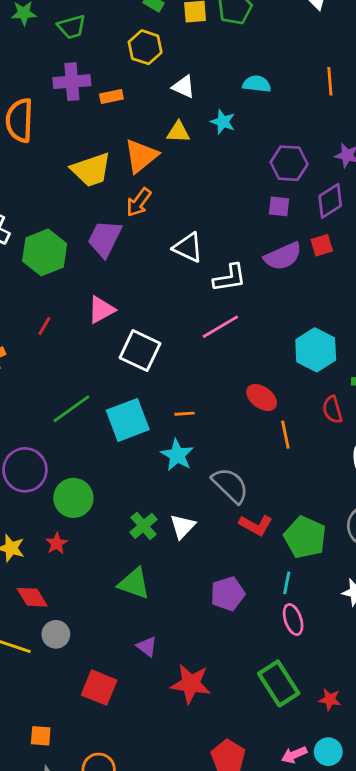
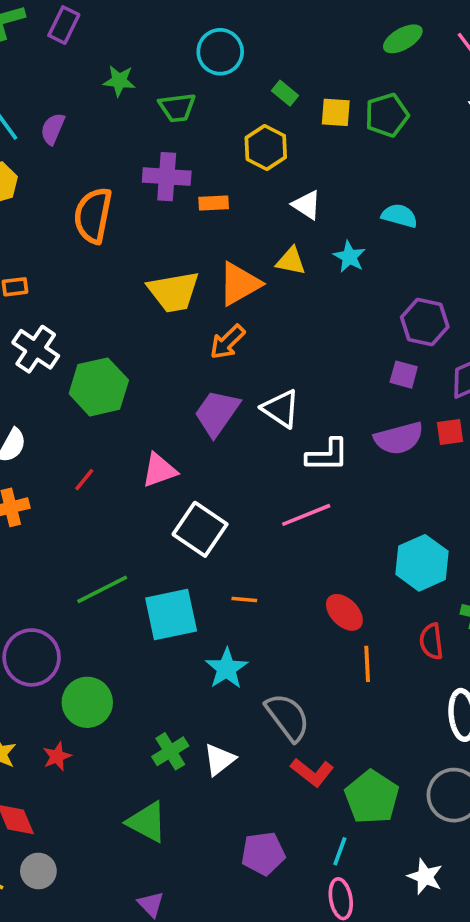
purple trapezoid: (105, 239) -> (217, 413), moved
orange line: (185, 414) -> (244, 599), moved

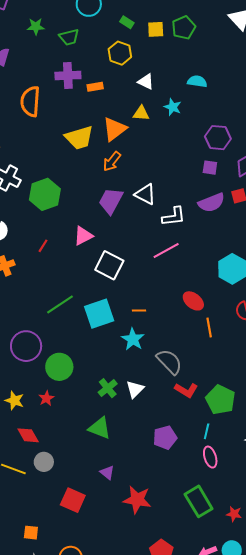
orange line: (244, 599) -> (139, 310), moved

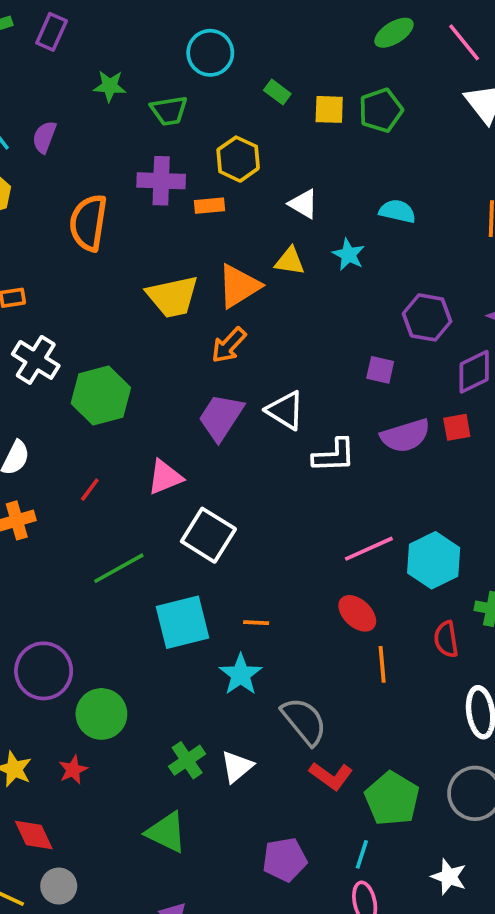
yellow hexagon: (120, 53) -> (238, 159), moved
purple square: (210, 168) -> (380, 370), moved
pink line: (166, 250) -> (369, 549), moved
green line: (60, 304) -> (119, 568), moved

